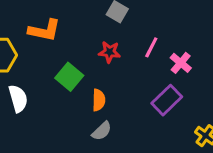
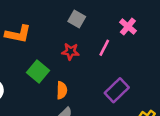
pink cross: (181, 63) -> (128, 27), moved

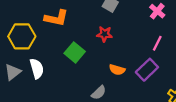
pink line: (104, 48) -> (157, 43), moved
orange semicircle: (62, 90) -> (117, 70), moved, turned 105

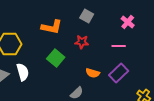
orange L-shape: (56, 18) -> (52, 27), moved
pink line: (157, 43) -> (119, 46), moved, turned 64

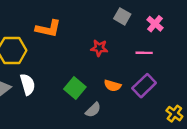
gray square: (87, 16) -> (122, 16), moved
orange L-shape: (52, 27) -> (48, 29), moved
green square: (56, 58) -> (75, 88), moved

